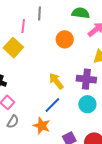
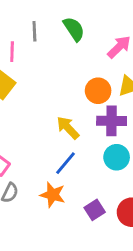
green semicircle: (81, 13) -> (74, 29), moved, turned 54
orange circle: (65, 39) -> (98, 91), moved

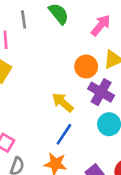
purple cross: (112, 121) -> (101, 92), turned 35

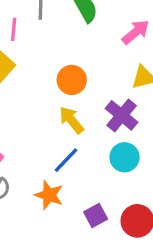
orange circle: (86, 67) -> (72, 80), moved

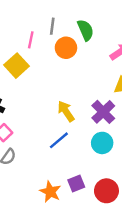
orange circle: (72, 80) -> (66, 48), moved
orange star: (49, 195) -> (50, 192), moved

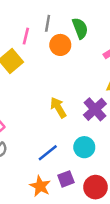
blue line: (59, 140) -> (48, 153), moved
cyan circle: (102, 143) -> (84, 147), moved

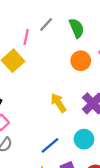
gray line: (48, 23) -> (46, 24), turned 35
orange circle: (60, 45) -> (81, 61), moved

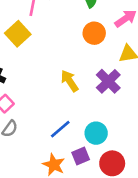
cyan circle: (84, 139) -> (96, 133), moved

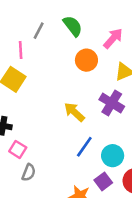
blue line: (60, 129) -> (84, 147), moved

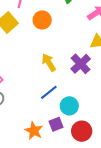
orange circle: (86, 60) -> (42, 20), moved

